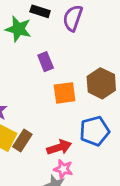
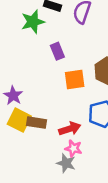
green star: (18, 29) -> (33, 22), turned -30
brown rectangle: (22, 140) -> (36, 123), turned 66

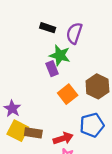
green star: (33, 22) -> (60, 55), moved, turned 30
orange square: (75, 80) -> (68, 94), turned -30

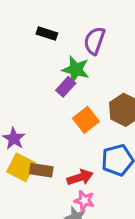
black rectangle: (48, 28) -> (47, 34), moved
purple rectangle: (52, 69) -> (66, 87), turned 64

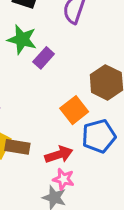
green star: (76, 69) -> (22, 39), moved
orange square: (86, 120) -> (74, 110), moved

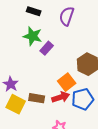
brown rectangle: (17, 147) -> (37, 98), moved
red arrow: (59, 155) -> (61, 97), moved

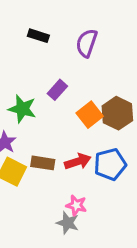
green star: (33, 36) -> (22, 109), moved
orange square: (67, 82) -> (90, 115), moved

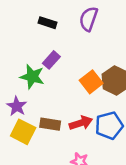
black rectangle: (38, 36) -> (47, 23), moved
purple rectangle: (57, 90) -> (51, 60), moved

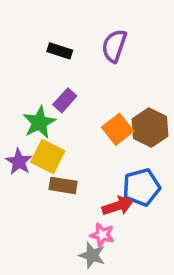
green star: (32, 77) -> (39, 122), turned 30
red arrow: (81, 123) -> (118, 206), moved
yellow square: (23, 132) -> (48, 157), moved

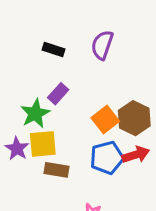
yellow square: (48, 157) -> (43, 144), turned -32
blue pentagon: (141, 187) -> (107, 158), moved
red arrow: (118, 206) -> (136, 155), moved

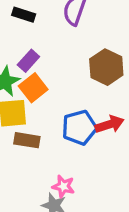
brown hexagon: (134, 118) -> (106, 67), moved
orange square: (105, 120) -> (33, 88), moved

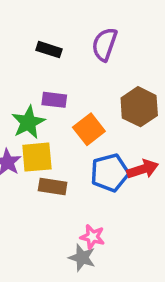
purple rectangle: (28, 61) -> (54, 100), turned 55
orange square: (33, 88) -> (89, 129), moved

